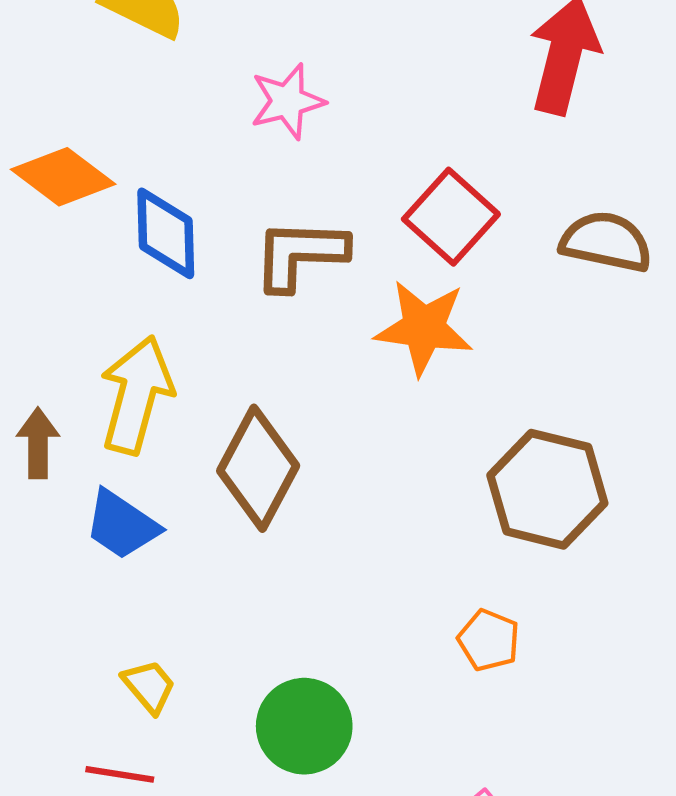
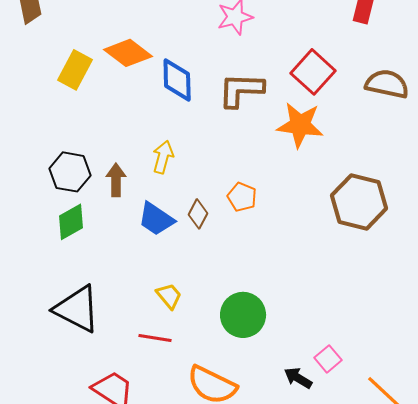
yellow arrow: (136, 395) -> (163, 157), size x0.6
brown diamond: (258, 468) -> (198, 214), moved, size x0.5
orange pentagon: (489, 640) -> (242, 197), moved

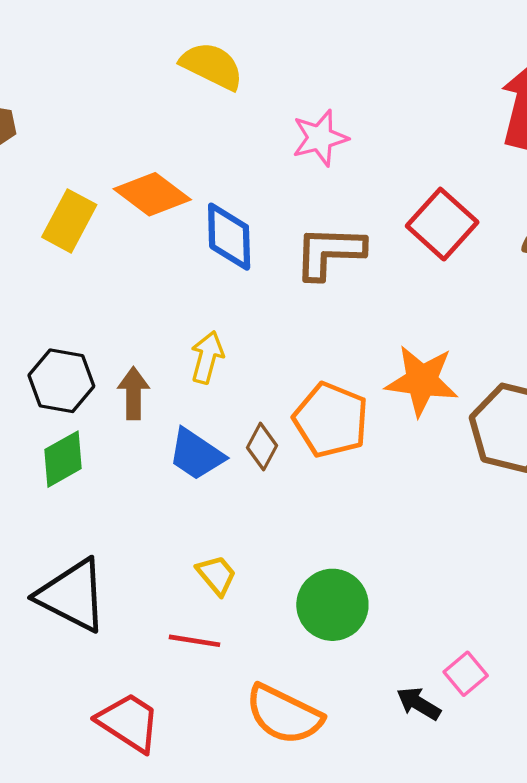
orange star: (300, 125) -> (422, 381), moved
orange pentagon: (242, 197) -> (331, 420), size x1.6

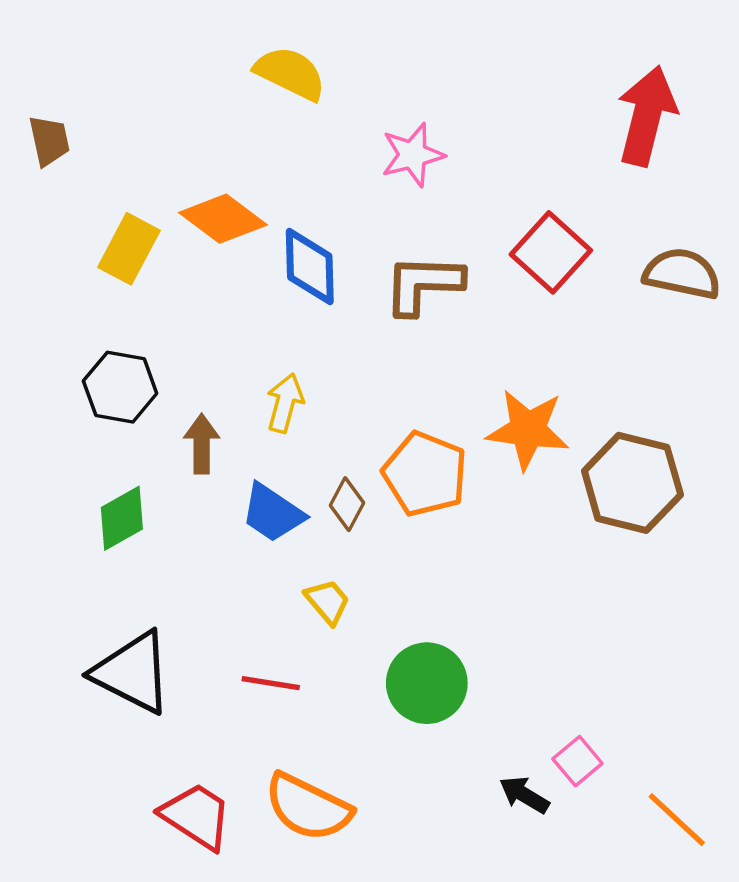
black hexagon: (61, 381) -> (120, 387), moved
yellow trapezoid: (217, 575) -> (328, 602), moved
red line: (195, 641) -> (271, 683), moved
orange semicircle: (284, 714) -> (308, 807), moved

